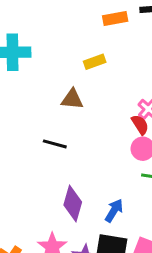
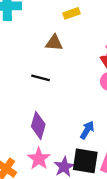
purple diamond: (73, 204) -> (38, 125), moved

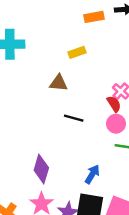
black line: (41, 78) -> (74, 118), moved

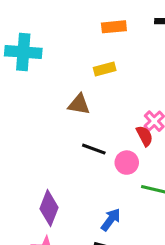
orange rectangle: (94, 17) -> (114, 27), moved
pink circle: (116, 124) -> (127, 163), moved

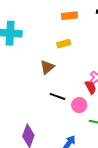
brown triangle: (79, 104) -> (47, 67), turned -49

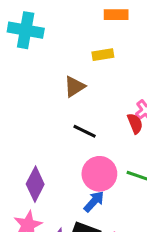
pink circle: (79, 105) -> (99, 174), moved, size x1.5

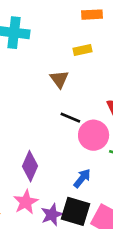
brown triangle: (74, 86) -> (59, 79), turned -30
pink circle: (99, 174) -> (94, 135), moved

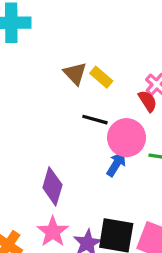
yellow rectangle: (83, 50) -> (101, 77), moved, turned 60
blue arrow: (82, 178) -> (116, 164), moved

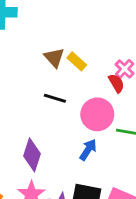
black line: (95, 120) -> (55, 98), moved
blue arrow: (116, 164) -> (88, 150), moved

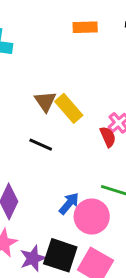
yellow rectangle: (77, 61) -> (69, 108), size x1.4
pink circle: (97, 114) -> (92, 216), moved

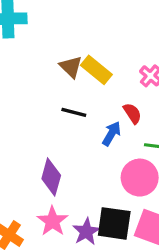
red semicircle: (108, 137) -> (132, 113), moved
blue arrow: (69, 203) -> (112, 134), moved

